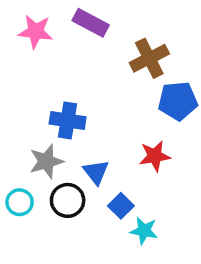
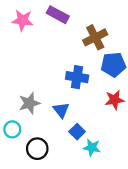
blue cross: (68, 120) -> (77, 77), moved
red star: (155, 156) -> (115, 100), moved
black circle: (68, 200) -> (37, 149), moved

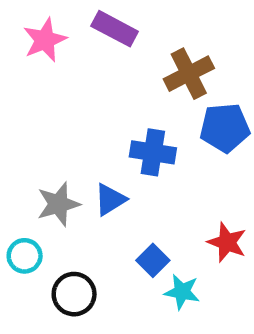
pink star: (22, 20) -> (45, 40), turned -30
red star: (115, 100) -> (227, 242), moved, turned 30
blue triangle: (61, 110) -> (110, 200), moved, turned 36

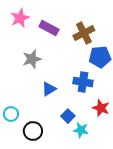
purple rectangle: (115, 29) -> (49, 28), moved
blue cross: (153, 152) -> (83, 82), moved
gray star: (58, 204) -> (32, 59), moved

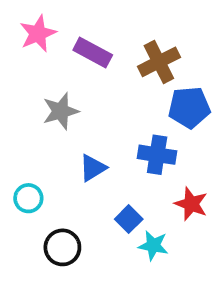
cyan circle: (11, 114) -> (28, 198), moved

